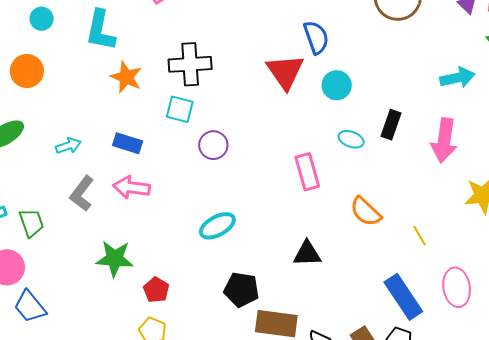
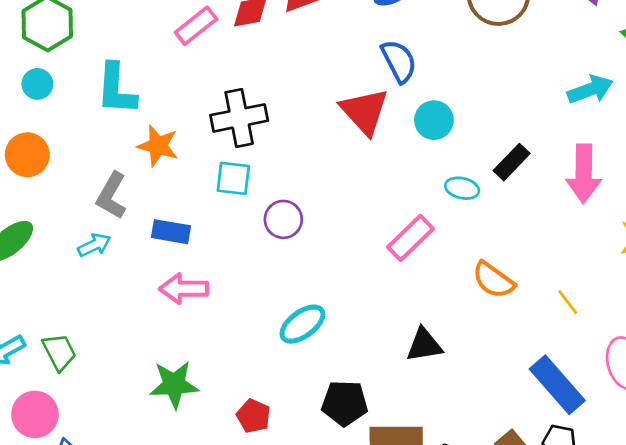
black rectangle: (391, 125) -> (512, 162), turned 32
pink rectangle: (307, 172) -> (410, 238), turned 69
gray L-shape: (82, 193) -> (112, 196), moved
red pentagon: (156, 290) -> (253, 416), moved

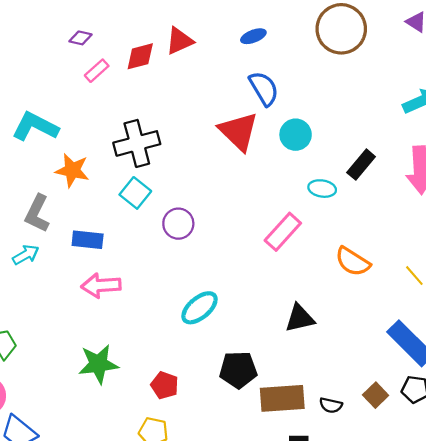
pink rectangle: (196, 26) -> (97, 71), size x0.7
cyan L-shape: (116, 89) -> (35, 127), turned 117
cyan square: (233, 178) -> (135, 193), turned 36

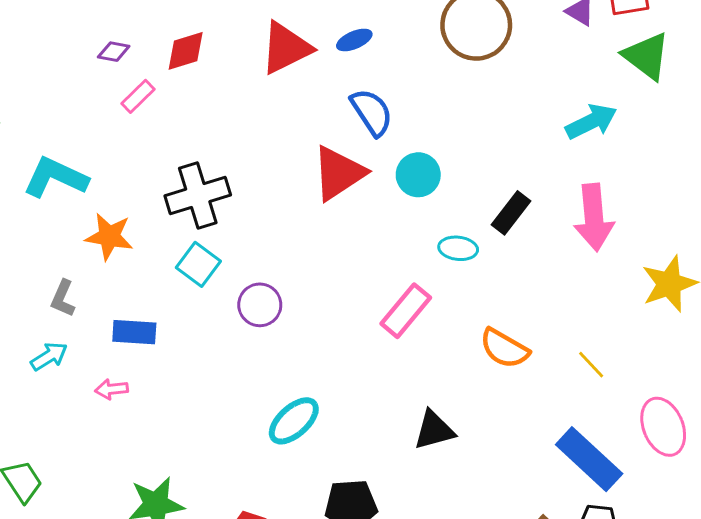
red triangle: (179, 41) -> (286, 48), moved, size x1.4
red diamond: (140, 56) -> (186, 51), moved
red triangle: (238, 131) -> (339, 173), turned 45
gray L-shape: (37, 214) -> (63, 298), size x0.7
pink arrow: (101, 285) -> (111, 389), moved, size x0.6

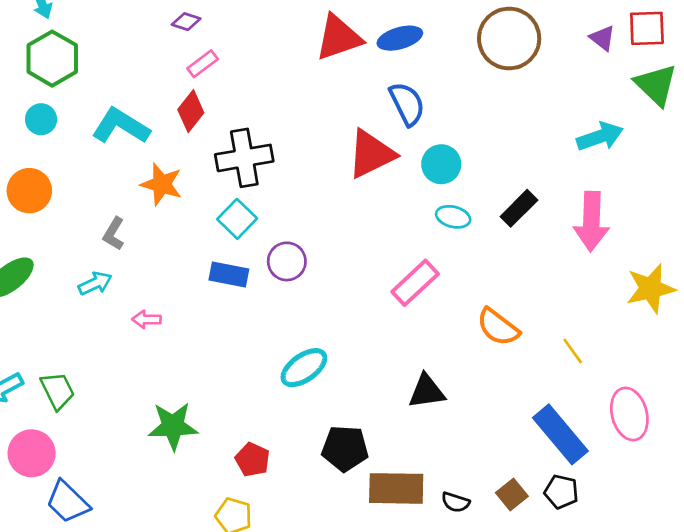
blue ellipse: (354, 40) -> (400, 38), size x1.4
red diamond: (186, 51) -> (191, 111), moved, turned -42
cyan ellipse: (458, 248) -> (453, 217), moved
blue rectangle: (134, 332) -> (229, 274), moved

